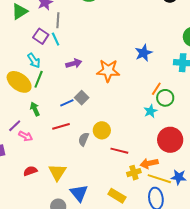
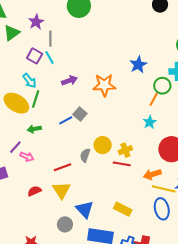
green circle: (165, 98) -> (162, 86), moved
green arrow: (35, 109) -> (34, 129), turned -72
red line: (61, 126) -> (63, 167), moved
yellow cross: (134, 173) -> (125, 150), moved

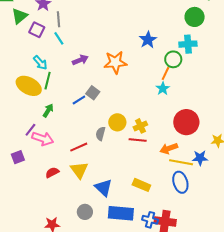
purple square: (35, 56) -> (37, 30), moved
cyan star: (150, 122) -> (163, 89), moved
green arrow: (34, 129) -> (48, 111), turned 136
pink arrow: (27, 157) -> (43, 139), size x1.5
gray circle: (65, 224) -> (85, 212), moved

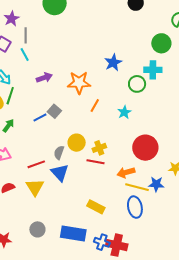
orange line: (165, 73) -> (95, 106), moved
blue triangle: (103, 188) -> (60, 173), moved

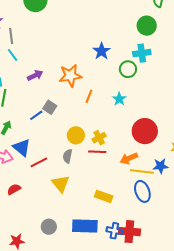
gray semicircle: (59, 153) -> (67, 156), moved
blue triangle: (60, 173) -> (22, 148), moved
yellow triangle: (35, 187) -> (61, 184), moved

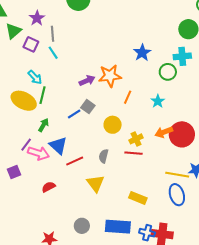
purple arrow: (35, 75) -> (87, 81), moved
yellow circle: (76, 135) -> (113, 125), moved
orange arrow: (129, 158) -> (164, 132), moved

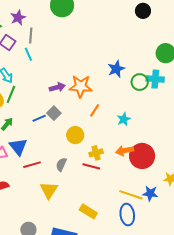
green circle: (168, 72) -> (140, 82), moved

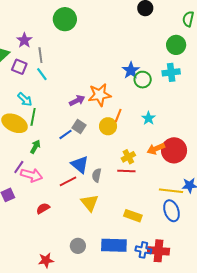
green circle: (140, 82) -> (143, 80), moved
yellow circle: (75, 135) -> (108, 126), moved
blue triangle: (18, 147) -> (80, 164), moved

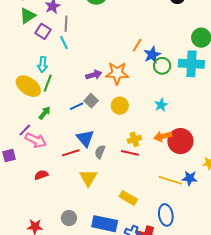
cyan cross: (171, 72) -> (191, 64), size x1.4
cyan arrow: (25, 99) -> (43, 64), turned 42
orange line: (118, 115) -> (137, 45), moved
blue ellipse: (172, 211) -> (166, 215), moved

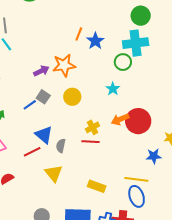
green circle: (162, 66) -> (123, 62), moved
yellow line: (170, 180) -> (136, 179), moved

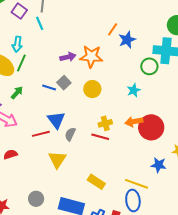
blue line: (30, 105) -> (49, 87), turned 40

